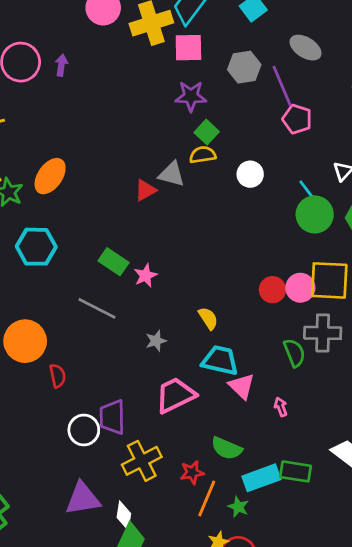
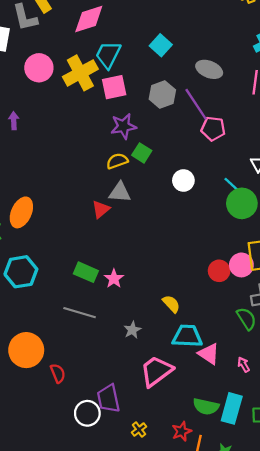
yellow semicircle: (203, 155) -> (117, 161), moved
yellow cross: (142, 461) -> (139, 430), size x0.5
cyan rectangle: (261, 478) -> (232, 408), moved, turned -44

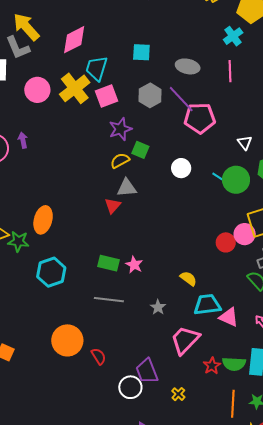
cyan square: (161, 45) -> (141, 52), turned -30
pink pentagon: (213, 129) -> (200, 118), size x1.4
cyan line: (232, 184) -> (219, 178), moved
red star: (182, 431) -> (212, 366), moved

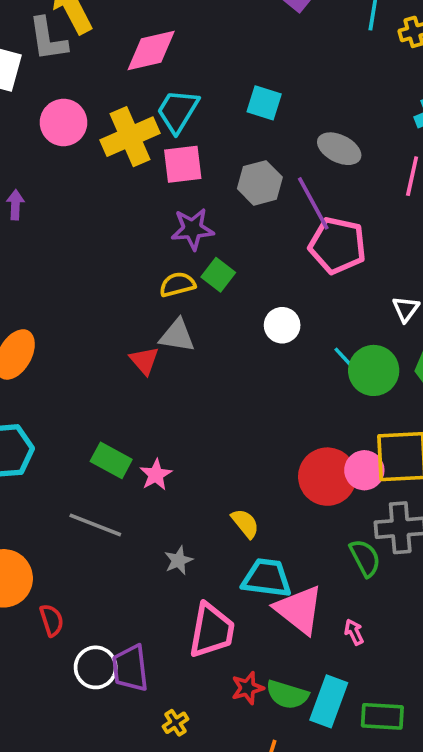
red triangle: (113, 206) -> (144, 361), turned -36
red circle: (226, 242) -> (327, 477), size x1.6
pink triangle: (229, 317) -> (299, 610), size x1.4
pink trapezoid: (185, 340) -> (212, 630), turned 132
white circle: (130, 387) -> (96, 667), moved

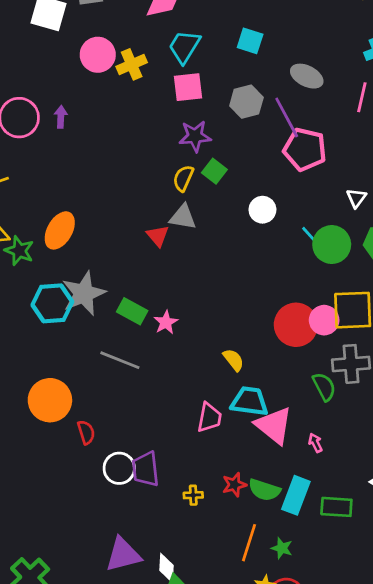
yellow cross: (130, 137) -> (132, 64), moved, size x0.7
yellow semicircle: (177, 284) -> (183, 178), turned -52
gray star: (179, 560) -> (84, 293), moved, size x2.0
pink trapezoid: (212, 630) -> (209, 417), moved, size x0.7
yellow cross: (175, 723) -> (193, 495), moved, turned 30

